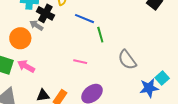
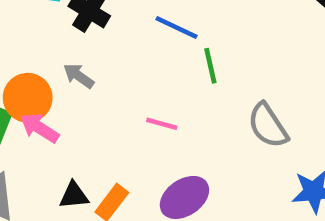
gray arrow: (36, 25) -> (79, 76), moved
orange circle: (20, 38) -> (28, 98), moved

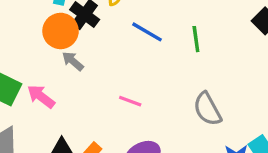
green line: (210, 66) -> (196, 39), moved
orange circle: (28, 98) -> (61, 31), moved

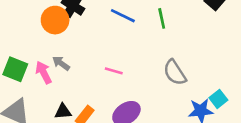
gray arrow: (73, 61) -> (61, 63), moved
pink arrow: (41, 96) -> (44, 72), turned 30

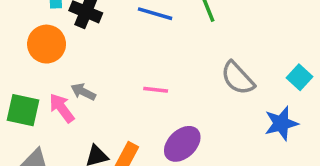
orange circle: (55, 20) -> (47, 44), moved
cyan square: (218, 99) -> (300, 77), moved

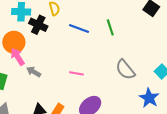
pink arrow: (62, 108) -> (18, 57), moved
blue star: (281, 123) -> (149, 98), turned -30

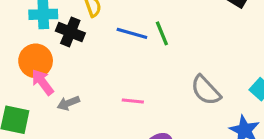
green line: (110, 27) -> (162, 33), moved
gray arrow: (34, 72) -> (68, 103), turned -48

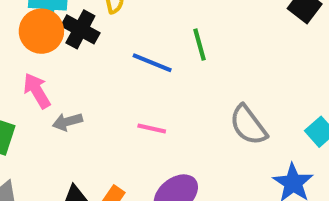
blue line: (132, 33) -> (152, 63), moved
orange circle: (36, 61) -> (41, 31), moved

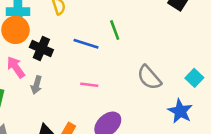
black cross: (80, 29) -> (41, 48), moved
gray arrow: (67, 122) -> (36, 85), turned -54

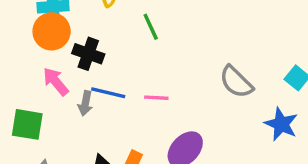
green line: (115, 30) -> (151, 27), moved
blue line: (86, 44) -> (108, 93), moved

